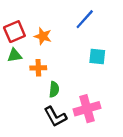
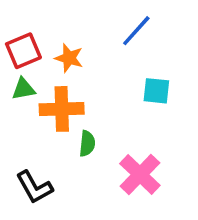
orange cross: (38, 68) -> (62, 109), size x1.6
pink cross: (87, 109) -> (140, 174), turned -30
black L-shape: (55, 117) -> (34, 187), moved

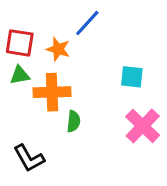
blue line: (136, 31) -> (87, 23), moved
red square: (23, 51) -> (20, 43), turned 32
pink cross: (140, 174) -> (143, 126), moved

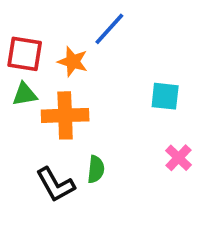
green semicircle: (74, 121) -> (96, 169), moved
pink cross: (143, 126) -> (179, 158), size x0.6
black L-shape: (29, 158) -> (55, 185), moved

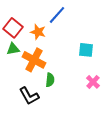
red square: (25, 54) -> (13, 28), turned 30
orange cross: (65, 115) -> (34, 60), turned 30
green semicircle: (96, 169) -> (50, 80), moved

